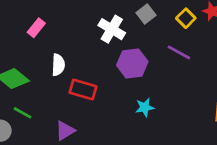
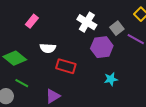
gray square: (146, 14) -> (117, 28), moved
white semicircle: (58, 65) -> (48, 48), turned 91

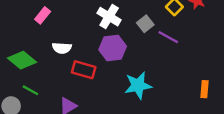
purple hexagon: (102, 47) -> (113, 48), moved
cyan star: (111, 79) -> (138, 85), size x1.6

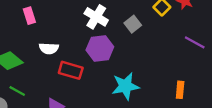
pink rectangle: (43, 15) -> (29, 16), turned -56
purple line: (168, 37) -> (195, 42), moved
orange rectangle: (205, 89) -> (180, 90), moved

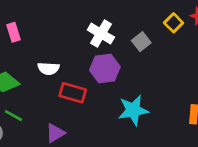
pink rectangle: (29, 16) -> (14, 32), moved

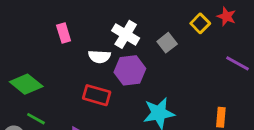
pink rectangle: (14, 32) -> (64, 33), moved
white semicircle: (48, 69) -> (99, 57), moved

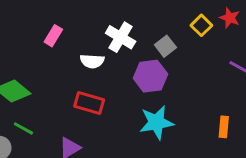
pink rectangle: (64, 33) -> (53, 36), turned 48
purple hexagon: (130, 70) -> (150, 76), moved

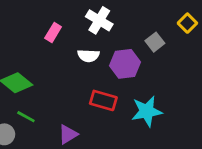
white cross: (121, 37) -> (99, 20), moved
purple hexagon: (150, 76) -> (125, 64), moved
red rectangle: (89, 103) -> (103, 100), moved

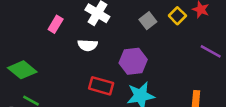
gray square: (155, 42) -> (148, 21), moved
purple hexagon: (125, 64) -> (133, 61), moved

